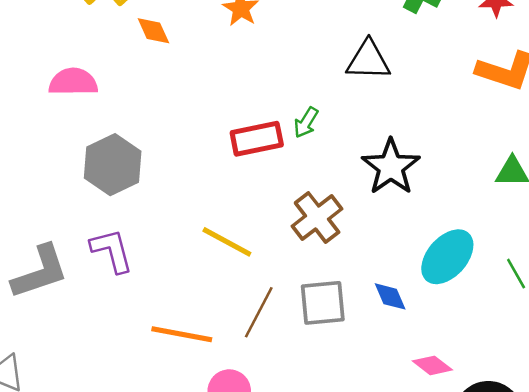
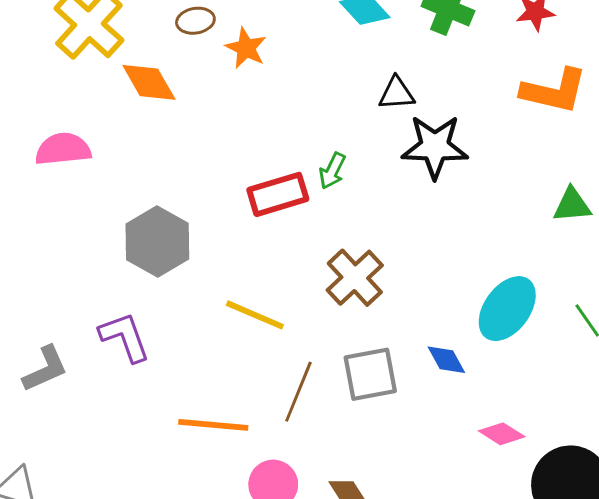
orange diamond: (153, 31) -> (149, 82), size x1.4
black triangle: (368, 60) -> (397, 93), size x0.7
gray hexagon: (113, 165) -> (157, 241), moved
black star: (391, 167) -> (435, 147), moved, turned -30
gray L-shape: (40, 272) -> (45, 369), size x0.7

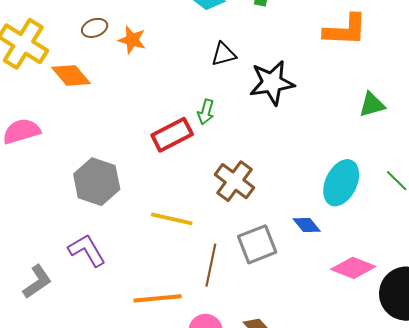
black triangle: (397, 93) -> (224, 54), moved
pink diamond: (502, 434) -> (353, 268), size x1.4

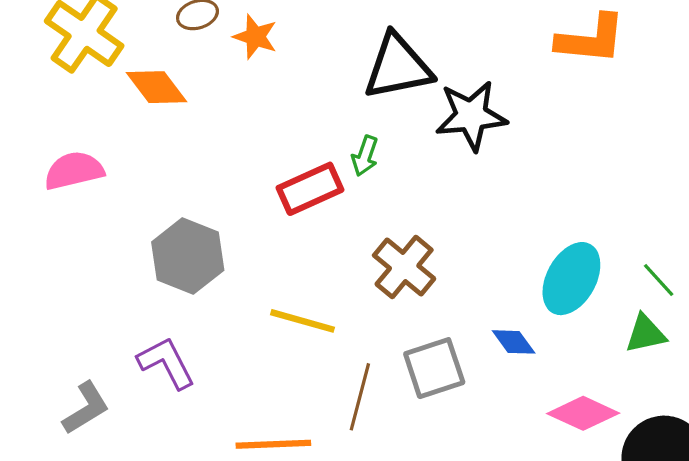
black triangle: (224, 54) -> (398, 67), size x1.8
green triangle: (372, 105) -> (646, 334), moved

